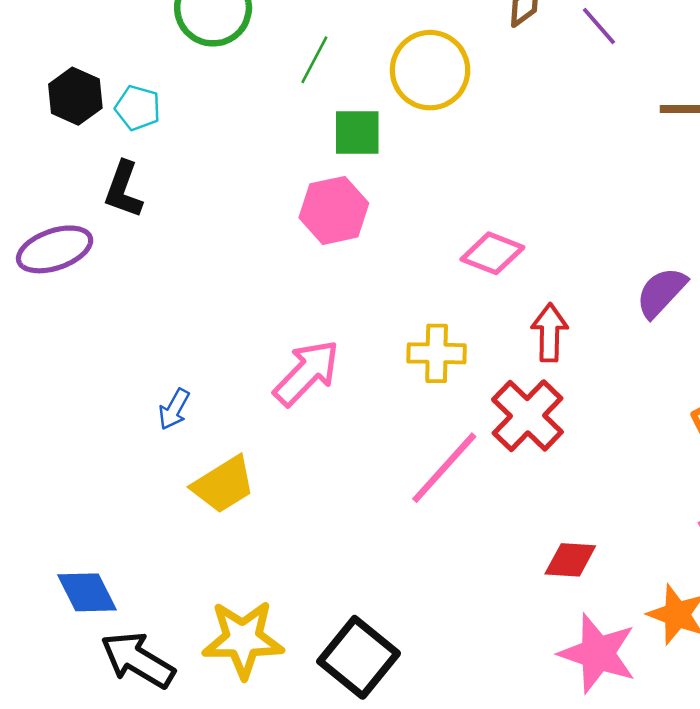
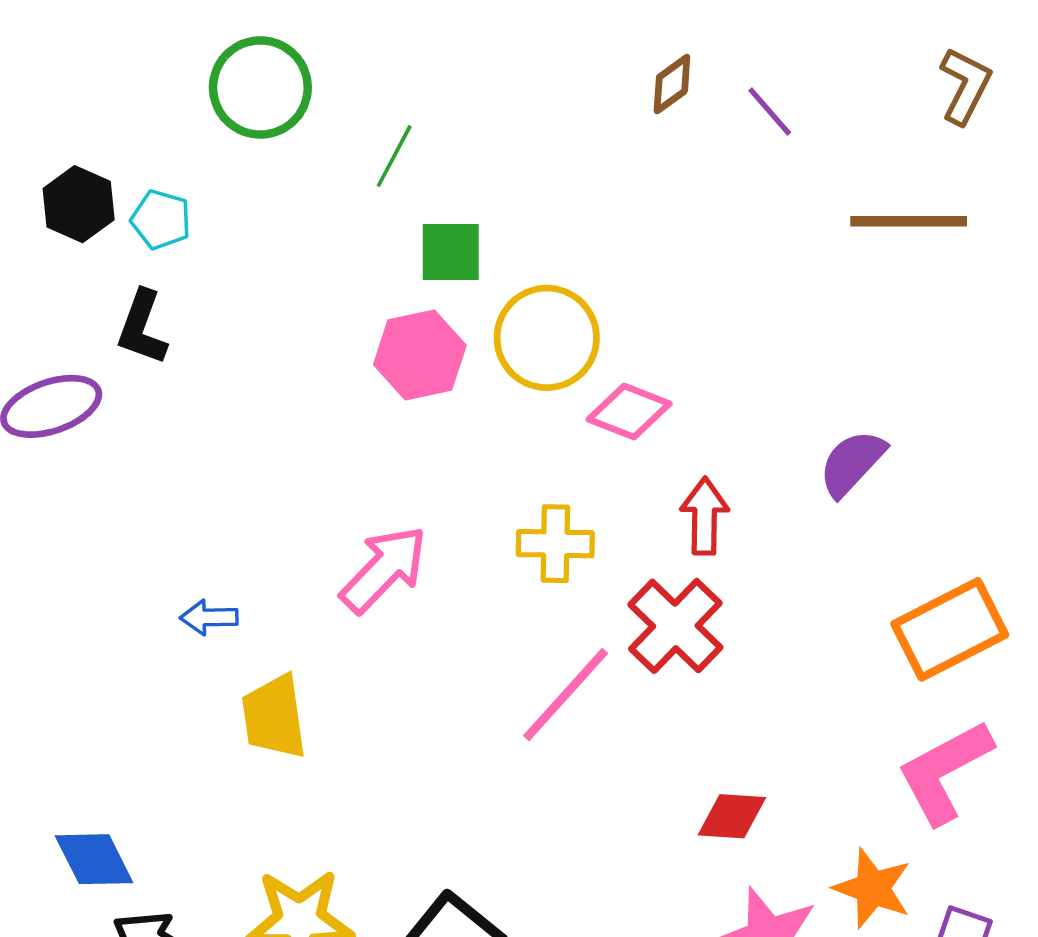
yellow circle: (430, 70) -> (547, 338), moved
blue arrow: (174, 409) -> (209, 617), turned 60
yellow trapezoid: (223, 485) -> (274, 717), turned 114

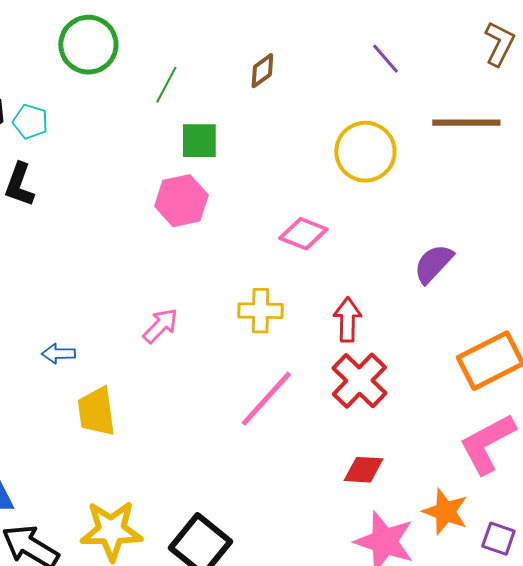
brown diamond: (672, 84) -> (262, 71), moved
yellow circle: (547, 338) -> (365, 152), moved
red arrow: (705, 516) -> (347, 320), moved
pink arrow: (384, 569) -> (160, 326), size x0.7
red cross: (675, 626) -> (359, 381), moved

